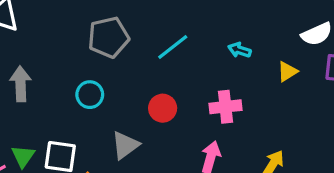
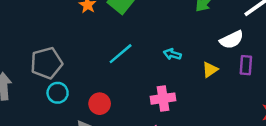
gray pentagon: (108, 37) -> (47, 63), moved
red circle: (163, 108) -> (100, 104), moved

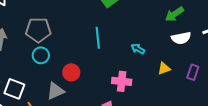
white semicircle: (232, 40) -> (181, 38), moved
cyan line: (121, 54) -> (98, 38), turned -70

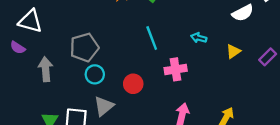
purple rectangle: (193, 72) -> (268, 57), moved, turned 42
pink cross: (122, 81) -> (176, 69), moved
gray triangle: (55, 91) -> (104, 106), moved

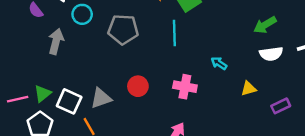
cyan line: (152, 38) -> (174, 33), moved
gray pentagon: (84, 47) -> (123, 29), moved
cyan circle: (95, 74) -> (82, 14), moved

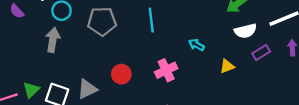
gray arrow: (56, 41) -> (53, 40), moved
pink cross: (185, 87) -> (166, 70), turned -30
purple rectangle: (281, 106) -> (261, 53), moved

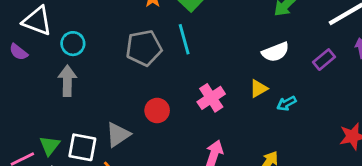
gray pentagon: (102, 21) -> (144, 48), moved
white semicircle: (245, 31) -> (275, 52), moved
cyan arrow: (196, 45) -> (286, 103), moved, turned -49
yellow triangle: (227, 66) -> (258, 89), moved

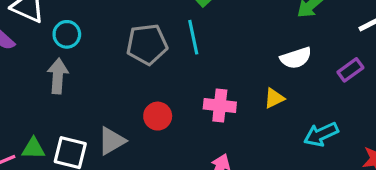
pink cross: (211, 98) -> (220, 105), turned 36
cyan arrow: (286, 103) -> (321, 134), moved, size x1.5
green triangle: (50, 146) -> (33, 148), turned 50

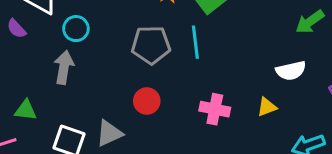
red circle: (158, 116) -> (147, 101), moved
green triangle: (33, 148) -> (26, 110), moved

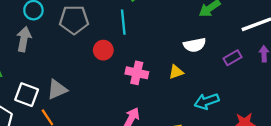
gray pentagon: (151, 45) -> (74, 20), moved
red circle: (147, 101) -> (103, 50), moved

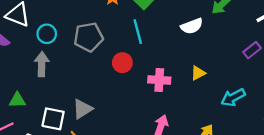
white semicircle: (195, 45) -> (192, 26), moved

